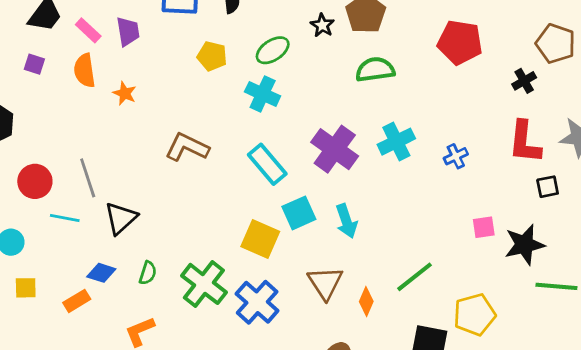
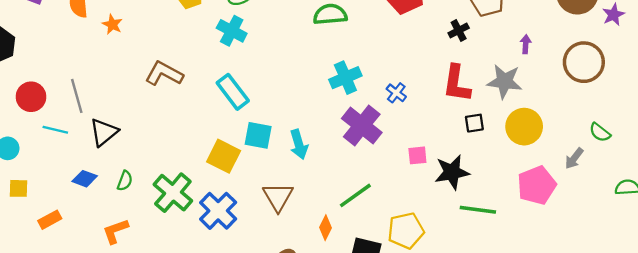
purple cross: (335, 149) -> (362, 125), moved
blue cross: (456, 156) -> (396, 93), turned -30
cyan square: (299, 213) -> (258, 135), turned 32
orange rectangle: (77, 301) -> (50, 220), moved
orange diamond: (366, 302) -> (326, 228), moved

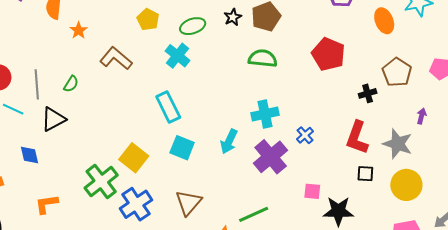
brown L-shape: (164, 74) -> (116, 58), moved
cyan arrow: (299, 144) -> (229, 141), moved, turned 30
yellow square: (224, 156) -> (134, 158), moved
blue diamond: (85, 179) -> (29, 155), turned 45
green semicircle: (125, 181) -> (71, 84), moved

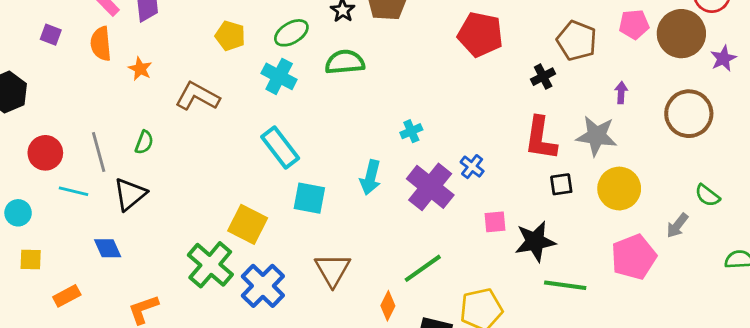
green semicircle: (263, 58) -> (345, 62), moved
cyan cross: (265, 114) -> (411, 131), size x0.6
blue cross: (305, 135) -> (472, 167), moved

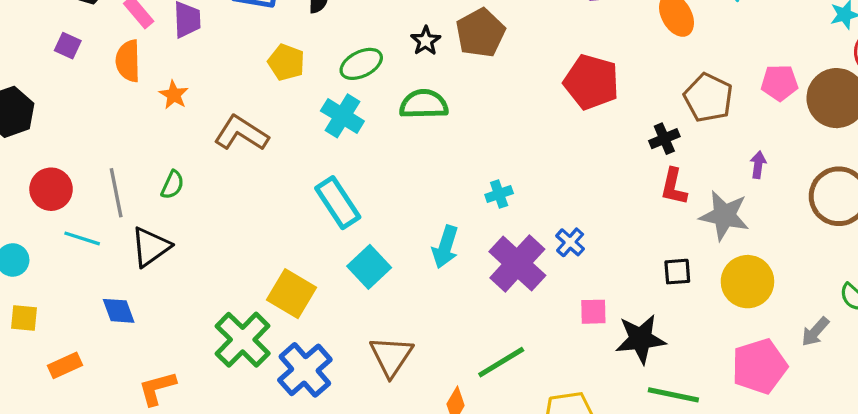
red L-shape: (541, 138) -> (674, 187), moved, size x0.7
cyan square: (309, 198) -> (369, 267), turned 32

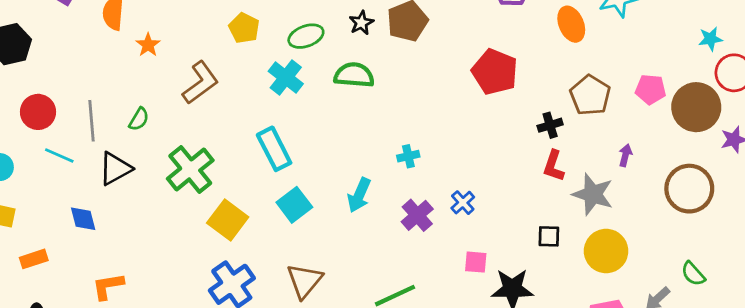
brown L-shape: (241, 133) -> (200, 83), turned 105
purple cross: (517, 264) -> (417, 215), size x0.7
green cross: (243, 340) -> (190, 169), moved

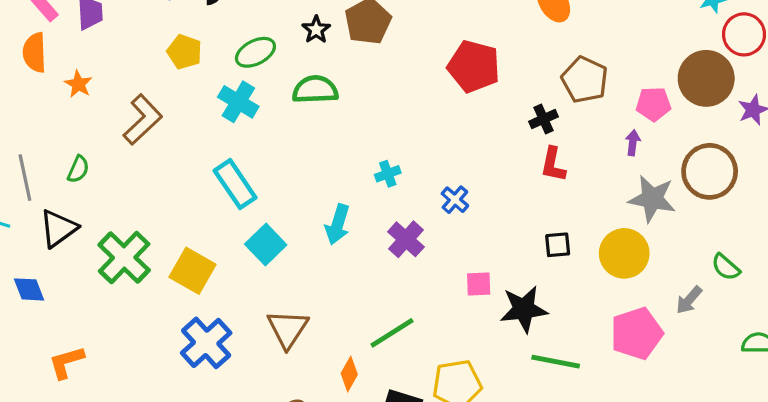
pink pentagon: (650, 89) -> (653, 104), moved
green cross: (190, 169) -> (124, 258), moved
gray star: (593, 194) -> (652, 199), moved
blue cross: (463, 203) -> (455, 200), moved

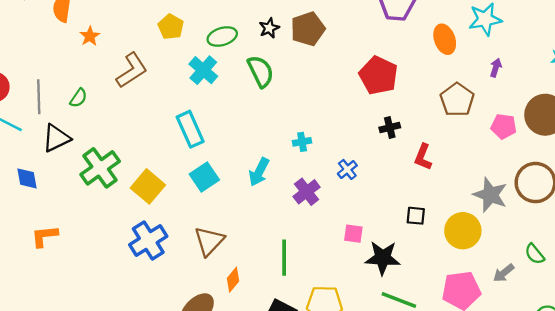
green semicircle: (315, 90) -> (261, 71), turned 56
black cross: (544, 119) -> (390, 127), moved
purple arrow: (633, 143) -> (496, 68), moved
green line: (392, 333) -> (284, 258), turned -68
orange diamond: (349, 374) -> (233, 280), moved

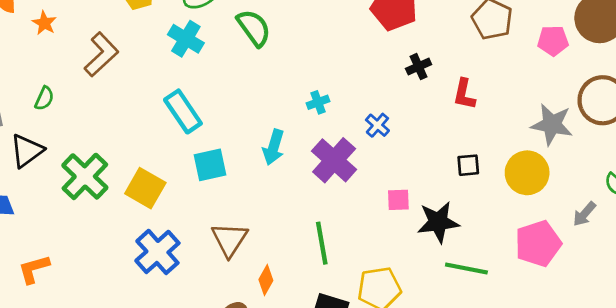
cyan square: (204, 177) -> (210, 165), turned 32
purple cross: (307, 192) -> (334, 160), size x1.4

